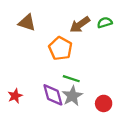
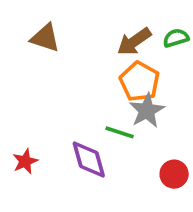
orange pentagon: (60, 48) -> (140, 81), moved
gray star: (72, 96) -> (147, 111), moved

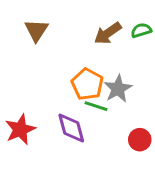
brown triangle: (45, 38) -> (36, 30), turned 45
orange pentagon: (140, 81) -> (87, 84), moved
red star: (25, 161) -> (20, 129), size x1.5

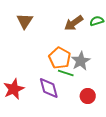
red circle: (140, 140) -> (88, 96), moved

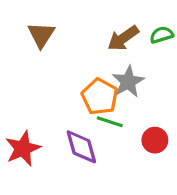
gray star: (81, 61) -> (128, 82), moved
red circle: (88, 96) -> (155, 140), moved

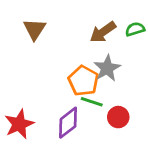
red circle: (155, 140) -> (118, 117), moved
purple diamond: (81, 147) -> (68, 123), turned 68

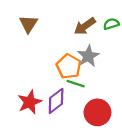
red circle: (118, 117) -> (97, 112), moved, size x1.5
red star: (19, 124) -> (30, 102), moved

